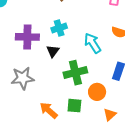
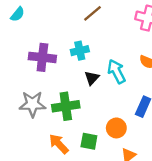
black triangle: (53, 51) -> (92, 78), moved
green cross: (75, 73) -> (66, 106), moved

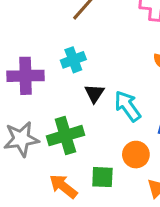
cyan arrow: (117, 71) -> (128, 106), moved

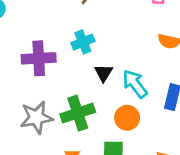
orange circle: (136, 155) -> (127, 118), moved

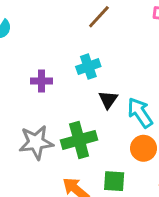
purple cross: (39, 58) -> (42, 81), size x0.6
orange circle: (127, 118) -> (144, 148), moved

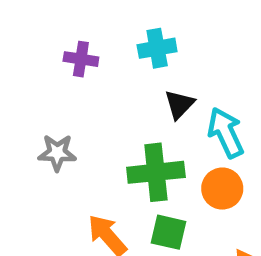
green cross: (79, 140) -> (156, 172), moved
gray star: (36, 142) -> (57, 153), size x0.7

